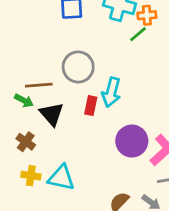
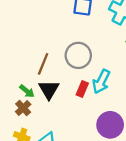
brown line: (39, 85) -> (43, 64), turned -75
green arrow: (24, 101) -> (27, 91), moved

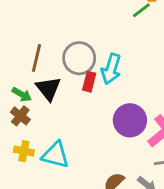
gray circle: (78, 55) -> (79, 58), moved

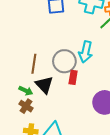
cyan arrow: (111, 69) -> (86, 52), moved

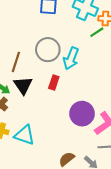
gray circle: (64, 61) -> (48, 50), moved

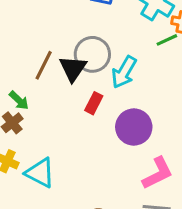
black triangle: (23, 85) -> (73, 68), moved
purple circle: (82, 114) -> (134, 127), moved

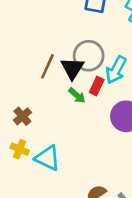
green arrow: (19, 100) -> (77, 95), moved
red rectangle: (94, 103) -> (97, 86), moved

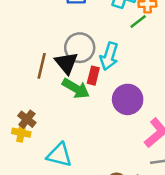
green arrow: (77, 95) -> (76, 88), size x1.5
yellow cross: (20, 149) -> (21, 133), moved

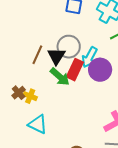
red rectangle: (93, 76) -> (75, 70), size x1.5
purple circle: (128, 99) -> (100, 70), moved
yellow cross: (21, 133) -> (30, 96), moved

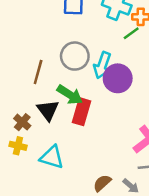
black triangle: (56, 56) -> (48, 110), moved
red rectangle: (75, 70) -> (81, 112), moved
yellow cross: (30, 96) -> (18, 146), moved

